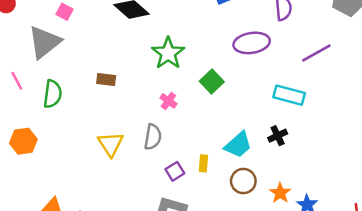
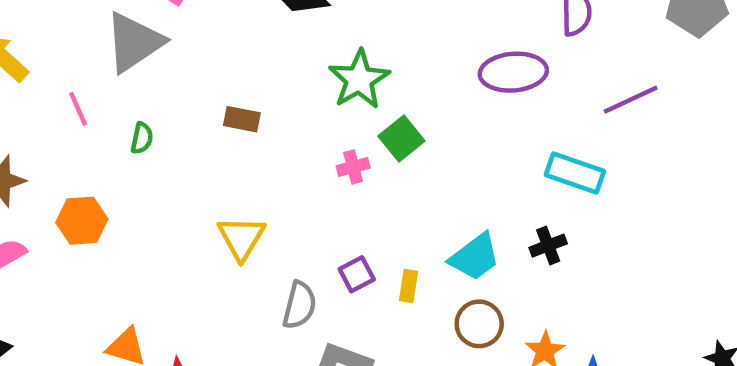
green square: (212, 82) -> (401, 138), moved
green semicircle: (53, 94) -> (142, 138), size x0.6
pink cross: (168, 101) -> (353, 167), turned 35
gray semicircle: (153, 137) -> (300, 305), moved
purple square: (175, 171) -> (357, 274), moved

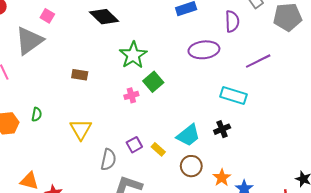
green semicircle: (142, 138) -> (37, 114), moved
yellow rectangle: (409, 286) -> (158, 149), turned -56

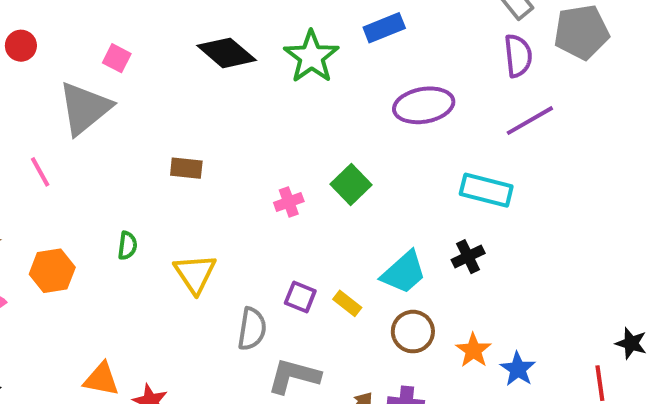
purple semicircle: (232, 21) -> (518, 56), moved
green star: (133, 55) -> (311, 57), moved
green square: (153, 82) -> (351, 184), moved
green semicircle: (37, 114) -> (127, 246), moved
purple square: (134, 145) -> (300, 297), turned -35

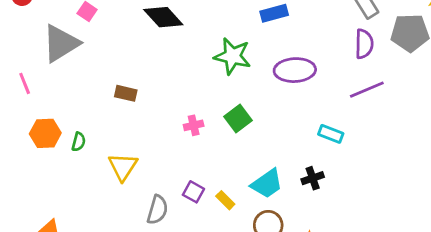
green star: (311, 57) -> (232, 56), moved, turned -30
cyan rectangle: (486, 190) -> (331, 134), size x0.7
orange hexagon: (52, 271) -> (45, 133), moved

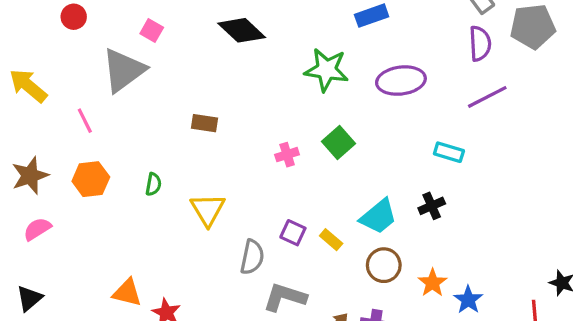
orange hexagon: (45, 133) -> (91, 179), moved

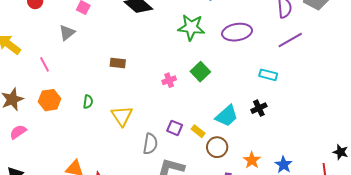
gray triangle: (124, 70) -> (67, 33), size x0.6
brown circle: (384, 265) -> (217, 147), moved
orange star: (433, 283) -> (252, 160), moved

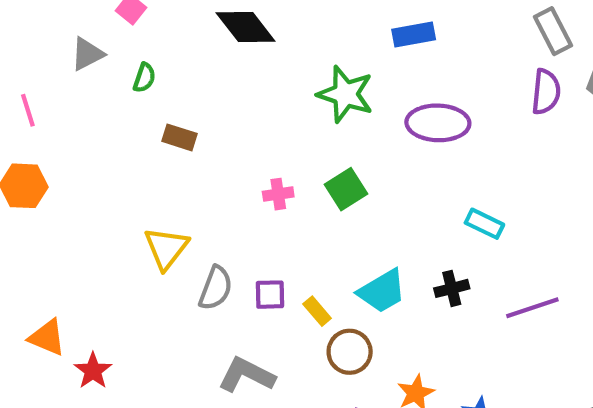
purple line: (290, 40) -> (532, 308), moved
green semicircle: (88, 102) -> (144, 78), moved
purple square: (175, 128) -> (270, 295), turned -35
gray semicircle: (150, 144) -> (216, 288), moved

